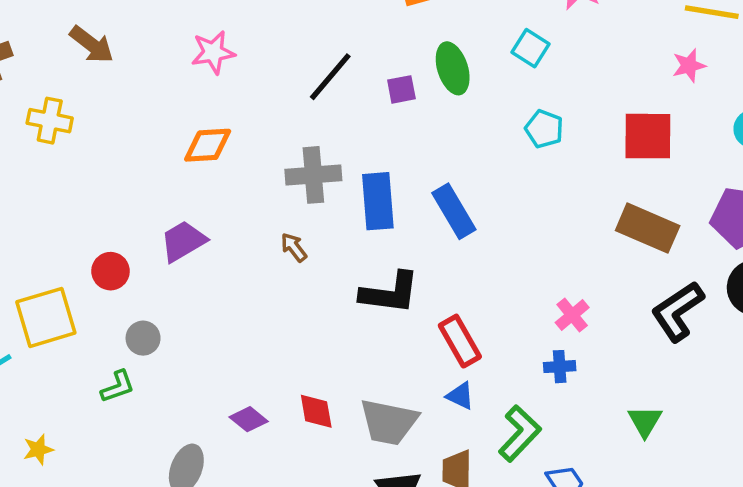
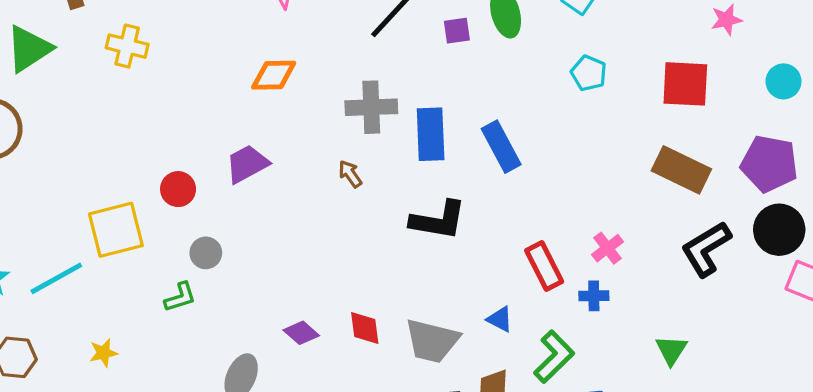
red rectangle: (460, 341) -> (544, 266), moved

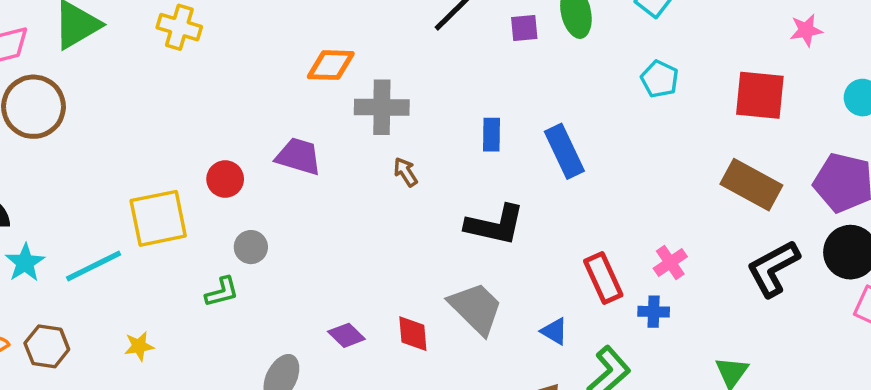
gray cross: (371, 107) -> (382, 107), moved
blue rectangle: (431, 134) -> (491, 135), size x0.6
purple trapezoid: (247, 164) -> (299, 156), turned 42
gray trapezoid: (432, 341) -> (476, 308), moved, turned -152

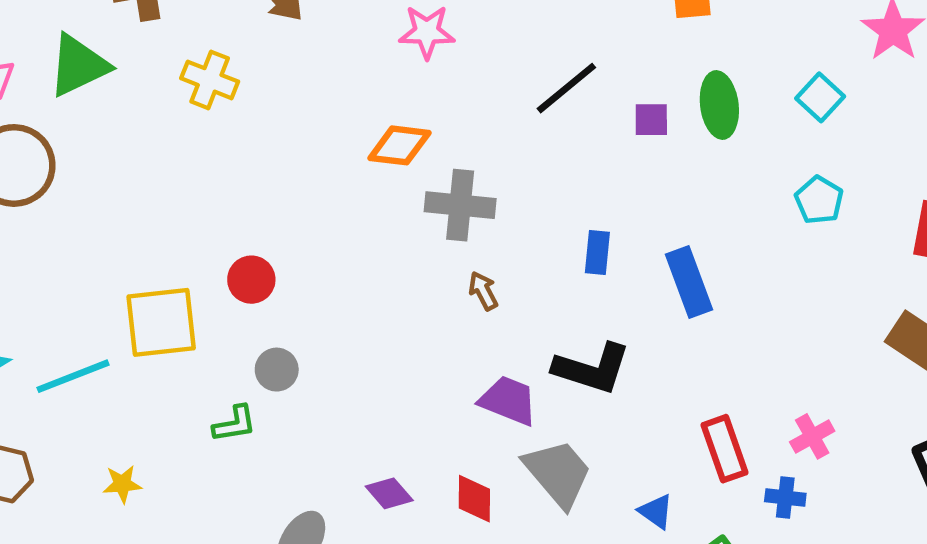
purple trapezoid: (299, 156) -> (508, 400), moved

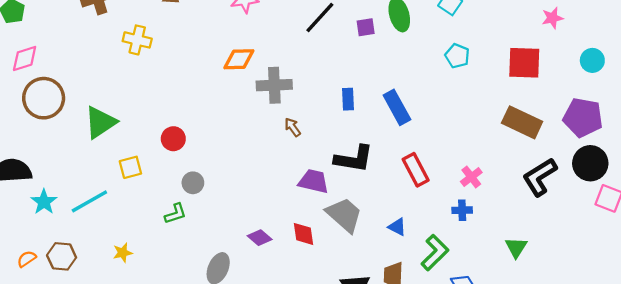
green triangle: (78, 65) -> (100, 122), moved
yellow square: (161, 322) -> (130, 167), size x0.6
red rectangle: (725, 449) -> (416, 170), moved

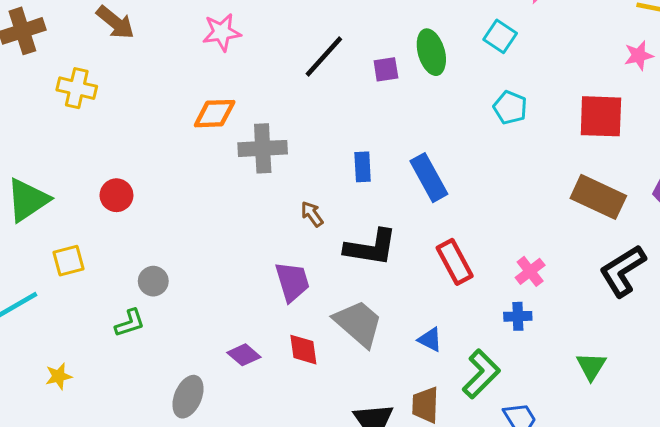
brown arrow: (293, 127) -> (312, 214), moved
red circle: (173, 139) -> (116, 195), moved
purple trapezoid: (314, 181) -> (292, 282), moved, turned 60

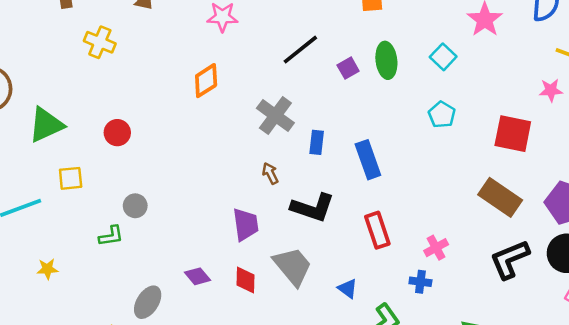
purple square: (386, 69) -> (348, 68), turned -30
orange diamond: (215, 114) -> (206, 81), turned -40
gray cross: (263, 148) -> (275, 116), moved, turned 30

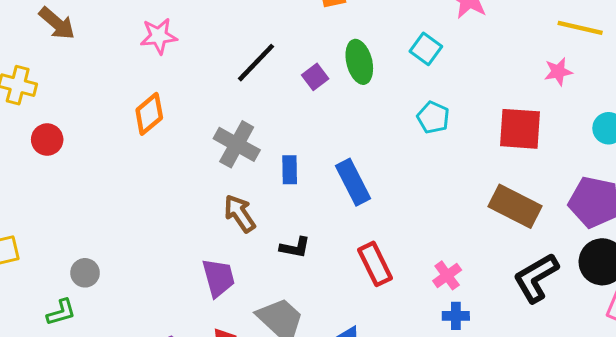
red circle: (117, 133) -> (47, 140), moved
brown arrow: (270, 173) -> (240, 213), size x1.5
black L-shape: (313, 208) -> (295, 247), size x0.6
blue cross: (420, 282) -> (456, 316), moved

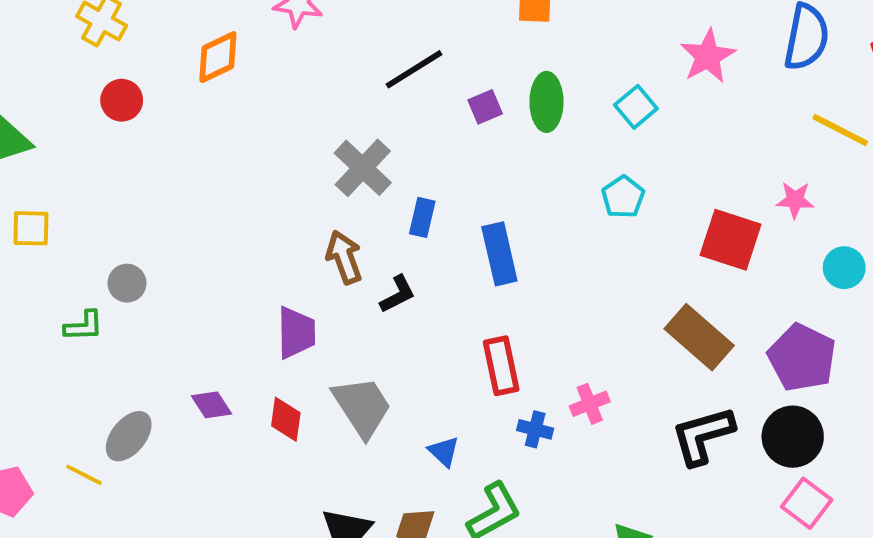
pink star: (558, 72) -> (795, 200), moved
orange diamond: (149, 114) -> (218, 57), moved
black L-shape: (295, 247) -> (398, 294), moved, turned -52
blue cross: (456, 316) -> (535, 429), moved

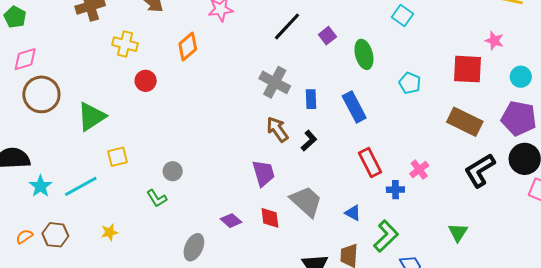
green ellipse: (546, 102) -> (364, 54), moved
cyan pentagon: (623, 197) -> (410, 83), moved
pink star: (795, 200) -> (494, 41), turned 30
cyan circle: (844, 268) -> (521, 77), moved
green L-shape: (84, 326) -> (157, 198), turned 75

